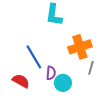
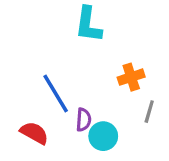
orange cross: (80, 47) -> (131, 77), size x0.7

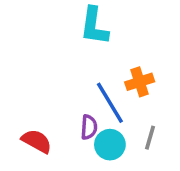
blue line: (56, 93) -> (110, 103), moved
gray line: (149, 112) -> (150, 138), moved

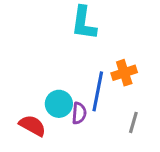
blue line: (110, 103) -> (98, 91), turned 42
cyan circle: (110, 145) -> (59, 104), moved

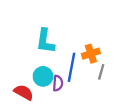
cyan L-shape: (84, 23) -> (45, 41), moved
gray line: (133, 122) -> (101, 72), moved

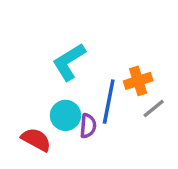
cyan L-shape: (45, 41) -> (69, 62), turned 50
gray line: (101, 72) -> (154, 109), turned 35

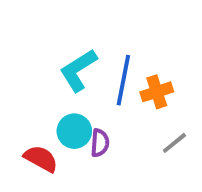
blue line: (109, 102) -> (123, 80), moved
gray line: (154, 109) -> (174, 143), moved

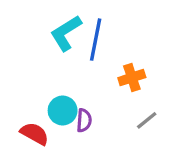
cyan L-shape: (78, 70) -> (66, 33), moved
blue line: (123, 80) -> (96, 40), moved

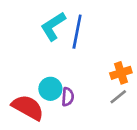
orange cross: (132, 78) -> (121, 73), moved
red semicircle: (35, 134) -> (28, 107), size x1.4

